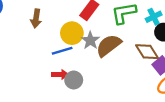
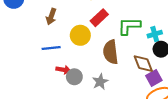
gray star: (90, 40) -> (100, 82), moved
brown semicircle: (109, 45) -> (111, 52), turned -70
blue line: (62, 51) -> (51, 48), moved

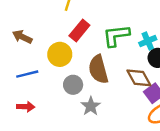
brown arrow: (51, 17) -> (22, 37), turned 105
red arrow: (63, 70) -> (26, 107), moved
gray circle: (74, 77) -> (73, 85), moved

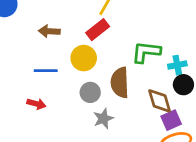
red rectangle: (79, 31) -> (98, 30), moved
brown arrow: (22, 37) -> (49, 31), turned -36

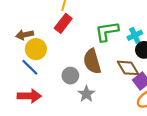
yellow circle: (84, 58) -> (36, 49), moved
blue line: (46, 71) -> (30, 67), turned 60
red arrow: (36, 104) -> (29, 96), size x1.5

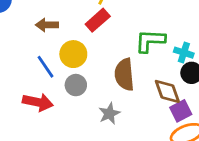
cyan cross: (135, 35) -> (184, 53), turned 32
yellow circle: (36, 49) -> (73, 54), moved
gray circle: (70, 76) -> (76, 85), moved

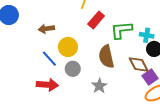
red rectangle: (98, 20) -> (96, 20), moved

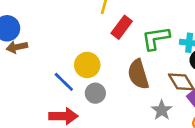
brown arrow: (46, 29) -> (17, 47), moved
gray star: (99, 86) -> (162, 110), moved

